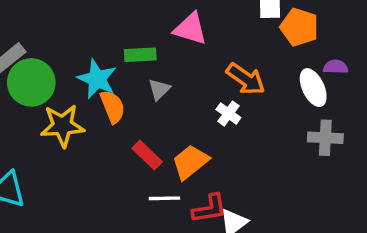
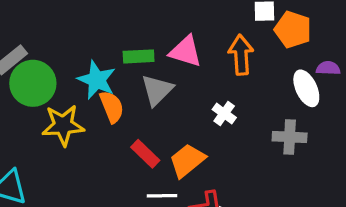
pink triangle: (190, 29) -> (186, 51), moved
orange arrow: (246, 79) -> (241, 55), moved, turned -129
gray triangle: (159, 89) -> (157, 90), size x1.5
gray cross: (325, 138) -> (290, 137), moved

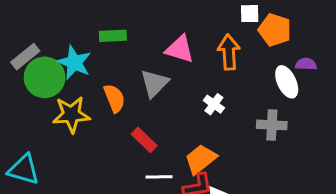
green rectangle: (139, 56) -> (113, 36), moved
cyan star: (97, 80) -> (74, 63), moved
orange trapezoid: (187, 160) -> (201, 159), moved

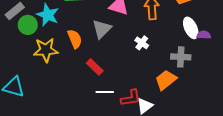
purple semicircle: (306, 64) -> (204, 35), moved
green circle: (45, 77) -> (28, 25), size x0.7
orange trapezoid: (201, 159) -> (166, 80), moved

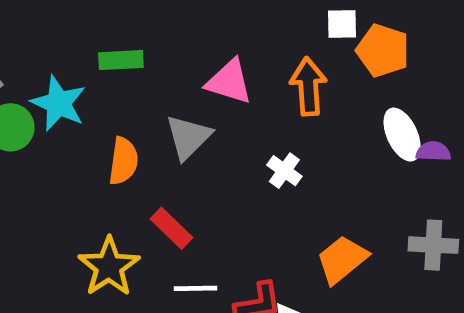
orange semicircle: (75, 39) -> (123, 161), turned 30
yellow star: (46, 50) -> (109, 267), moved, turned -30
gray cross: (181, 57) -> (433, 245), moved

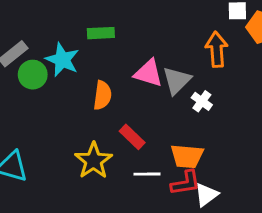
pink triangle: (229, 82) -> (148, 73), moved
gray triangle: (188, 137) -> (177, 81), moved
orange trapezoid: (342, 260) -> (187, 156), moved, turned -136

